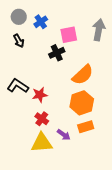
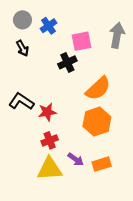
red cross: (42, 119) -> (50, 140), turned 32
orange rectangle: (86, 127) -> (102, 164), moved

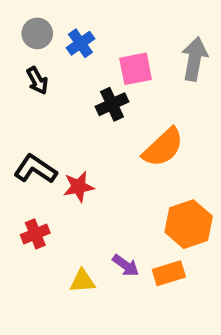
orange hexagon: (97, 122) -> (189, 224), moved
red cross: (50, 140) -> (35, 234), moved
yellow triangle: (50, 169) -> (82, 281), size x0.6

